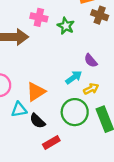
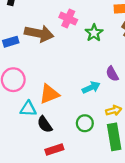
yellow arrow: (91, 89) -> (114, 111), moved
green circle: (75, 112) -> (85, 123), size x0.6

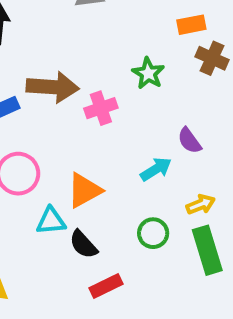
pink cross: (68, 19) -> (101, 108), moved, turned -36

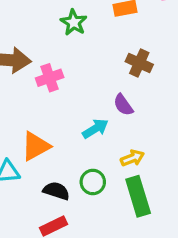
brown cross: (212, 58) -> (139, 63), moved
green star: (148, 73) -> (74, 22), moved
black semicircle: (83, 244) -> (56, 191), moved, turned 150

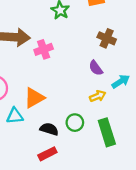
cyan arrow: (95, 129) -> (121, 81), moved
yellow arrow: (132, 158) -> (98, 96), moved

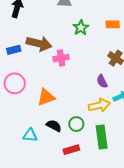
yellow arrow: (98, 96) -> (99, 105), size x1.5
cyan triangle: (15, 116) -> (30, 135), moved
red rectangle: (47, 154) -> (71, 150), moved

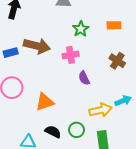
pink cross: (61, 58) -> (71, 55), moved
purple semicircle: (102, 81) -> (84, 78), moved

